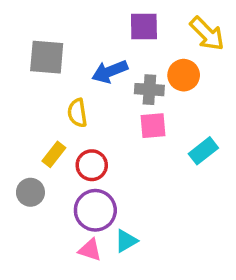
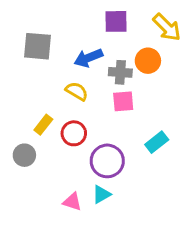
yellow semicircle: (77, 113) -> (77, 91), moved, turned 130
cyan rectangle: (203, 151) -> (157, 142), moved
purple circle: (95, 210) -> (107, 161), moved

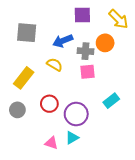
yellow rectangle: (43, 125) -> (24, 78), moved, size x1.5
red circle: (74, 133) -> (49, 104), moved

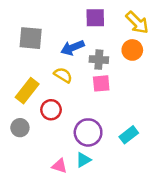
orange circle: (105, 43) -> (132, 50), moved
cyan rectangle: (111, 101) -> (129, 135), moved
red circle: (49, 104) -> (51, 110), moved

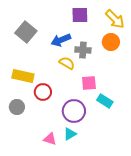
gray square: (31, 38) -> (26, 32), turned 35
yellow semicircle: (63, 75) -> (67, 63), moved
pink square: (101, 83) -> (89, 83), moved
yellow rectangle: (27, 91) -> (23, 76), turned 65
cyan rectangle: (129, 135) -> (105, 101), moved, turned 70

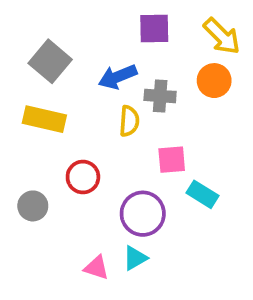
yellow semicircle: (67, 63) -> (129, 121), turned 63
yellow rectangle: (23, 76) -> (44, 119), moved

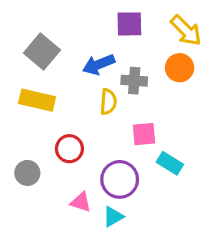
pink triangle: (96, 268) -> (81, 202), moved

